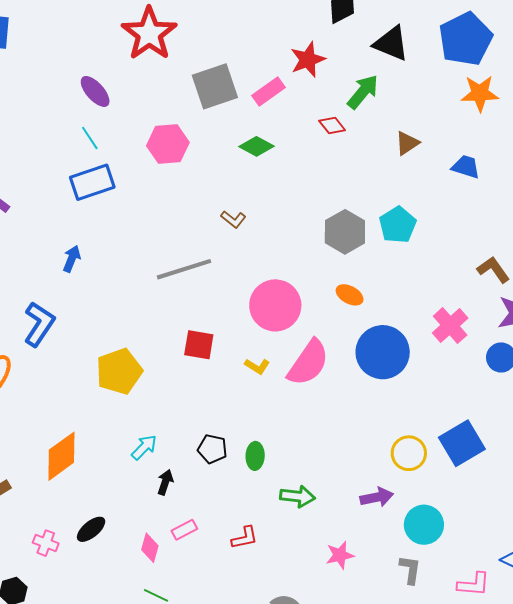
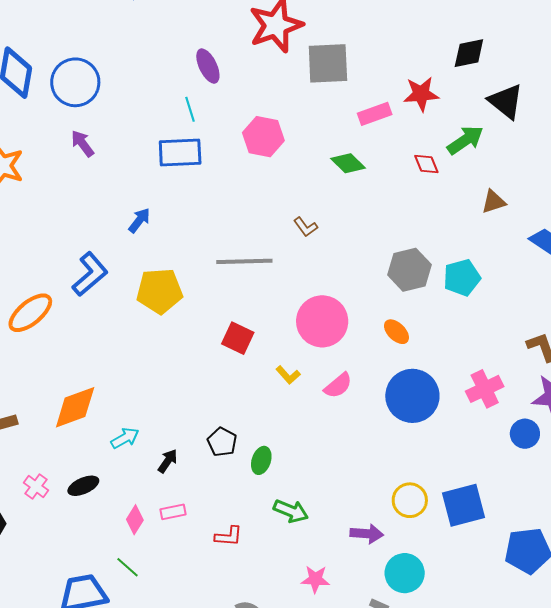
gray square: (215, 86) -> (328, 63), moved
pink semicircle: (308, 363) -> (338, 386), size x0.6
yellow pentagon: (119, 371) -> (160, 291), moved
cyan arrow: (144, 447) -> (125, 438), moved

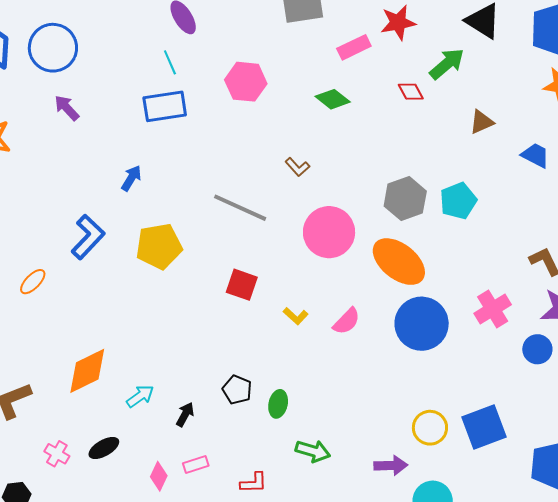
gray line: (244, 261) -> (240, 208), turned 32
orange ellipse: (30, 313) -> (33, 282), size x0.6
pink circle: (322, 321) -> (329, 232), moved
orange ellipse: (396, 332) -> (399, 262), size x2.0

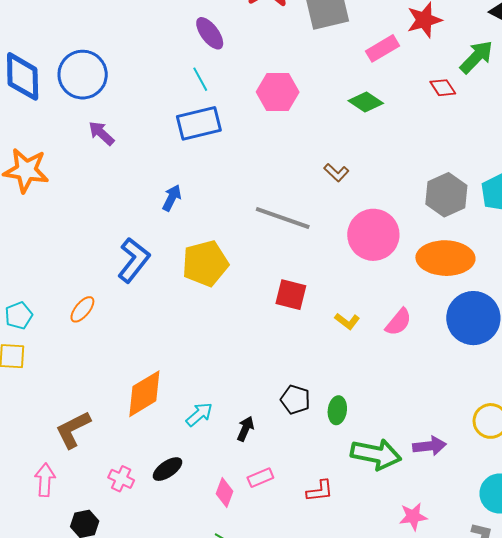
orange ellipse: (399, 262) -> (445, 258), turned -32
green arrow: (313, 451) -> (376, 454), size x1.4
purple arrow: (391, 465) -> (429, 446), moved

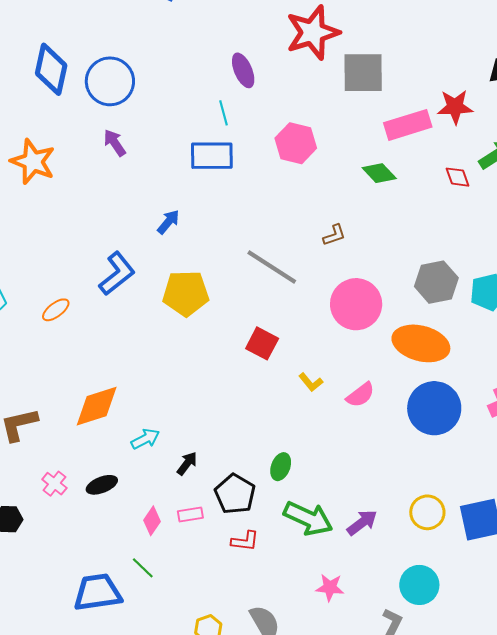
pink rectangle: (382, 48) -> (408, 125), size x1.4
brown L-shape: (336, 173) -> (334, 235), turned -75
black pentagon: (295, 400) -> (235, 494), moved, size x1.4
purple arrow: (429, 446) -> (362, 523), turned -44

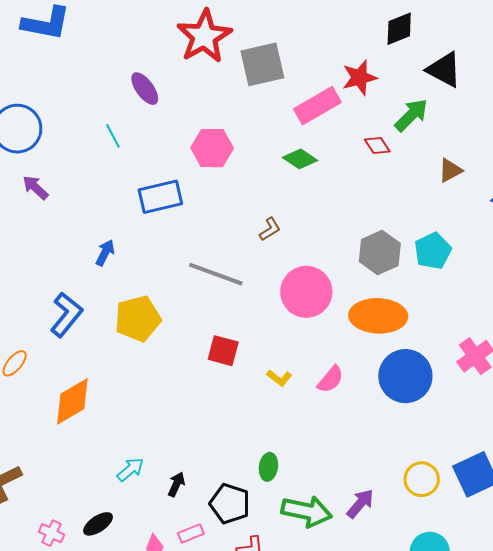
cyan line: (223, 113) -> (113, 136), moved
blue rectangle: (212, 156) -> (160, 197), moved
orange diamond: (97, 406) -> (72, 401), moved

